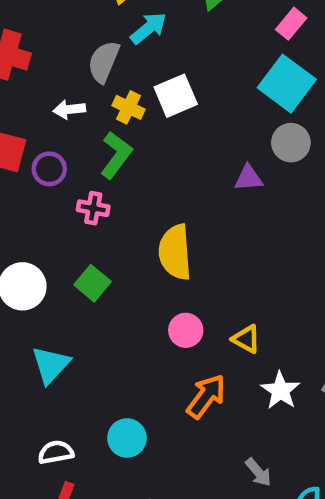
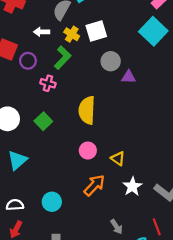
gray circle: (291, 143) -> (111, 61), moved

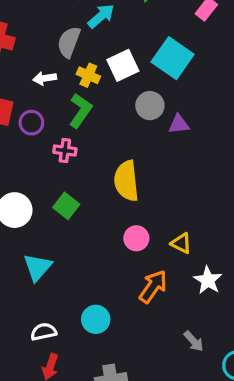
cyan square: (153, 31) -> (173, 58), moved

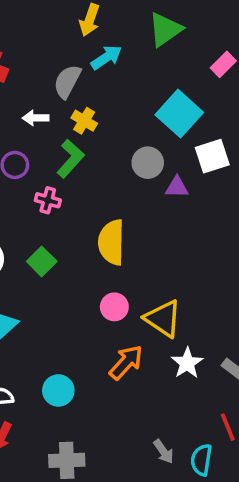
white square: (123, 65) -> (212, 156), moved
yellow triangle: (181, 243) -> (163, 319), size x1.6
gray arrow: (194, 341) -> (164, 451), moved

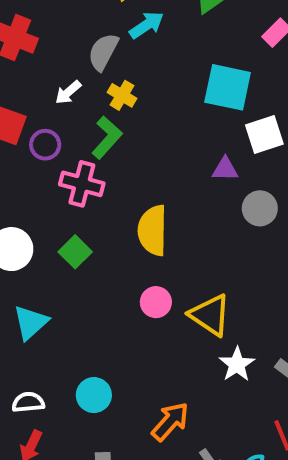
cyan square: (179, 114) -> (228, 87), turned -30
white arrow: (36, 118) -> (68, 92), turned -40
gray circle: (148, 163) -> (260, 208), moved
pink cross: (48, 200) -> (82, 184), size x1.5
orange arrow: (126, 362) -> (170, 421), moved

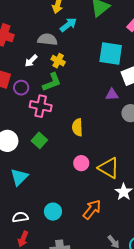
gray semicircle: (103, 52) -> (47, 39), turned 72
green L-shape: (107, 138) -> (52, 82), turned 30
yellow semicircle: (153, 230) -> (77, 127), size x0.7
orange arrow: (170, 421) -> (92, 209), moved

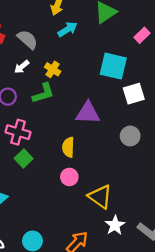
gray semicircle: (47, 39) -> (27, 39), moved, turned 30
purple triangle: (112, 95) -> (88, 113), moved, size x1.6
pink cross: (41, 106) -> (18, 132), moved
pink circle: (81, 163) -> (69, 177), moved

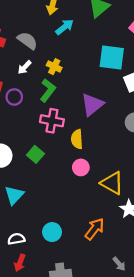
green L-shape: (43, 93) -> (48, 90), turned -30
purple triangle: (88, 113) -> (92, 105), turned -35
pink cross: (18, 132) -> (52, 121), moved

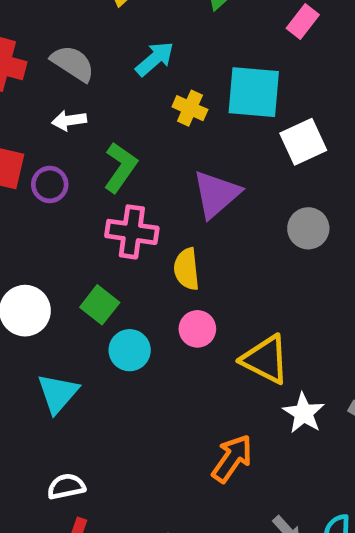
cyan arrow: (65, 27) -> (155, 59), moved
white arrow: (25, 67) -> (69, 120), turned 40
yellow cross: (54, 67) -> (190, 108), moved
cyan circle: (52, 232) -> (130, 350), moved

